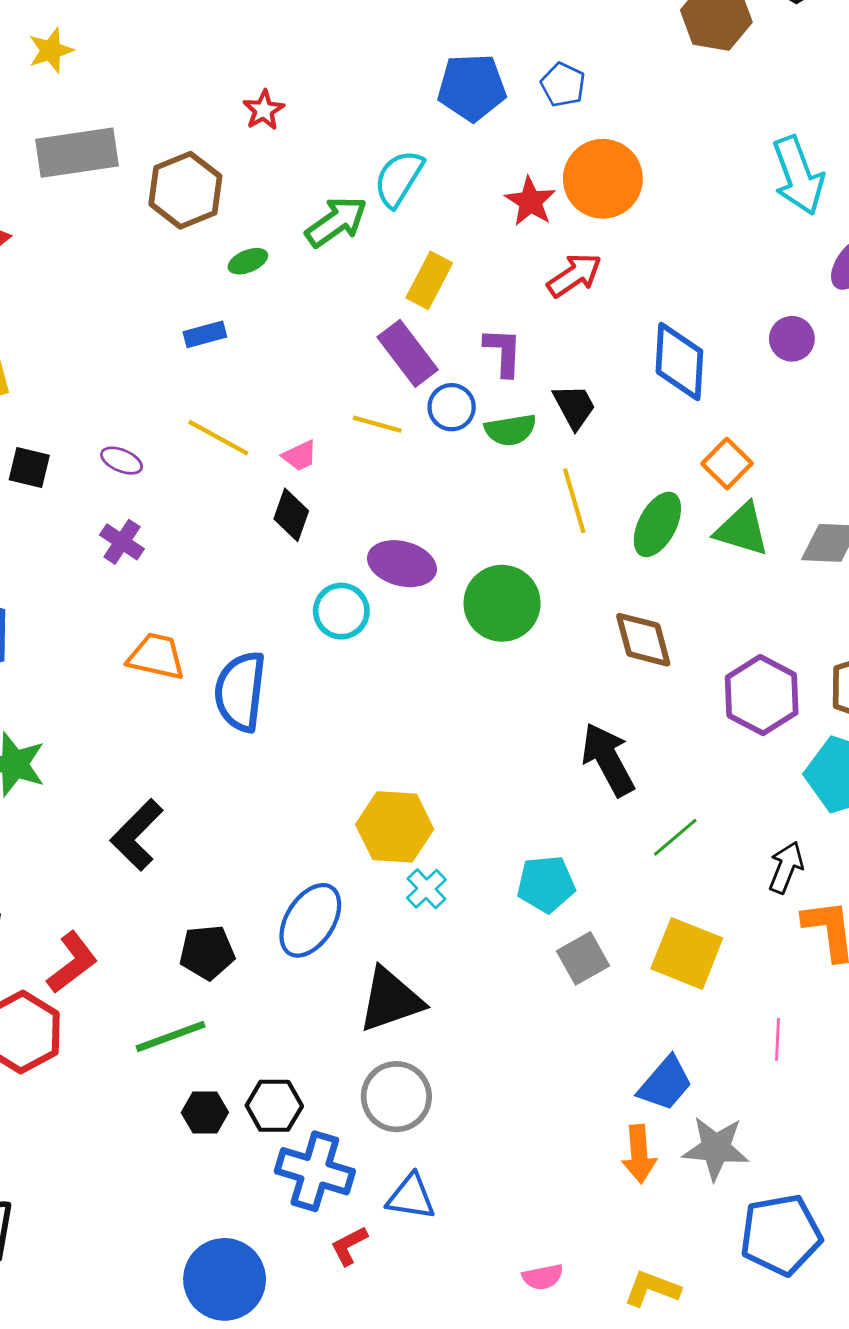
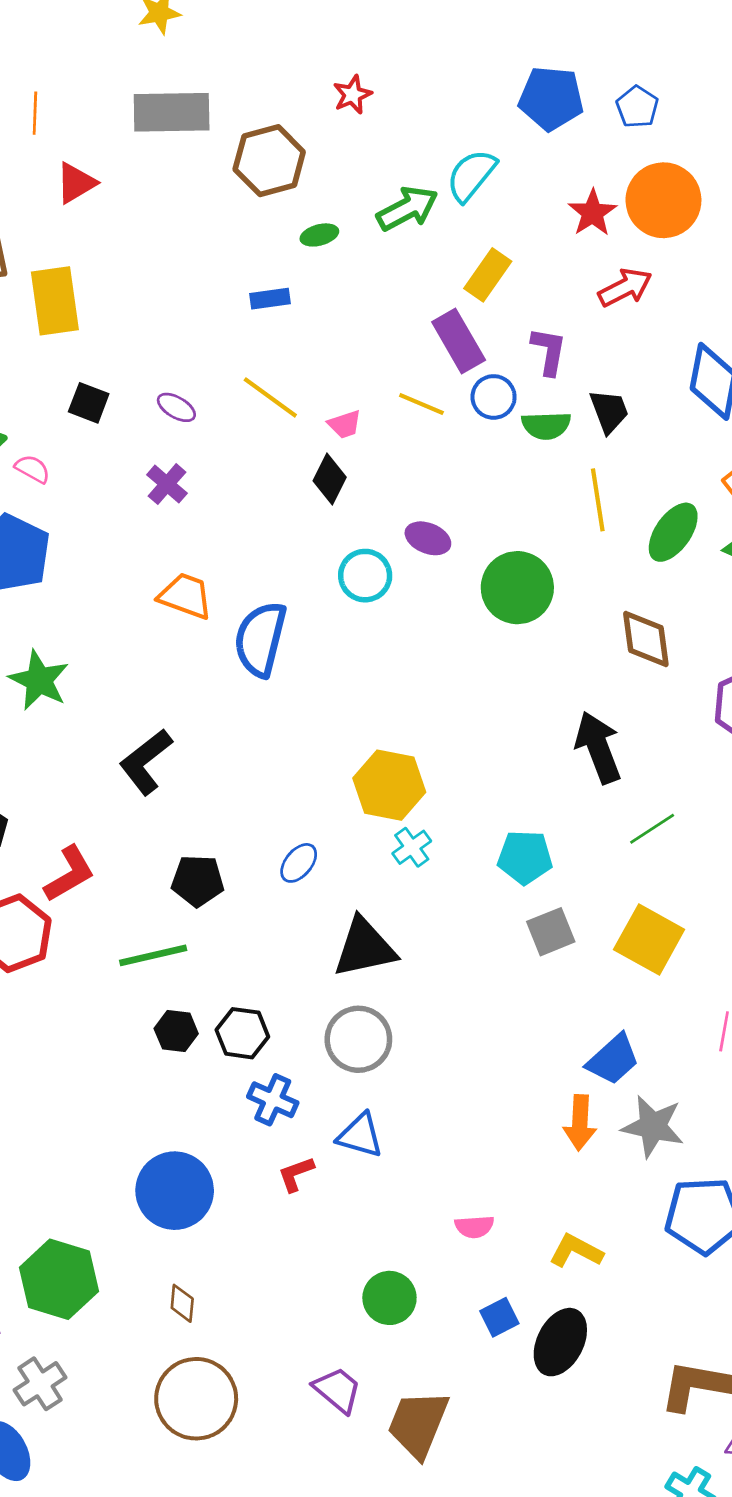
purple ellipse: (402, 564) -> (428, 538), size x0.7
blue ellipse: (310, 920) -> (299, 863), size x0.6
blue cross: (315, 1171) -> (273, 1100), size x0.7

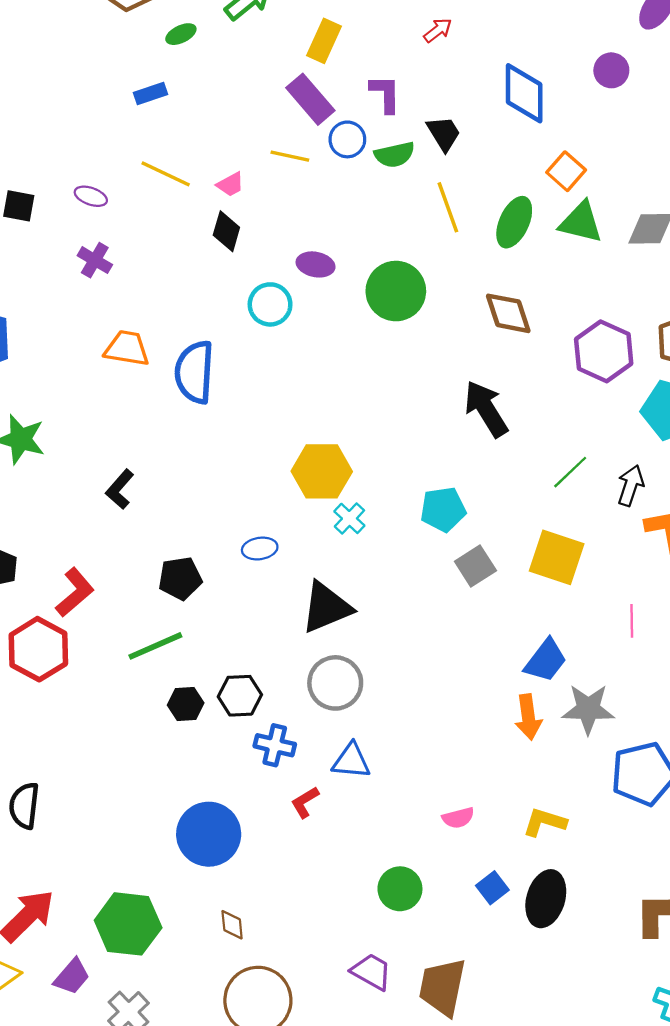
red arrow: (625, 288) -> (438, 30), size x0.7
black L-shape: (146, 762) -> (120, 489), size x0.7
green line: (652, 829) -> (570, 472), moved
blue ellipse: (299, 863) -> (260, 549), turned 52

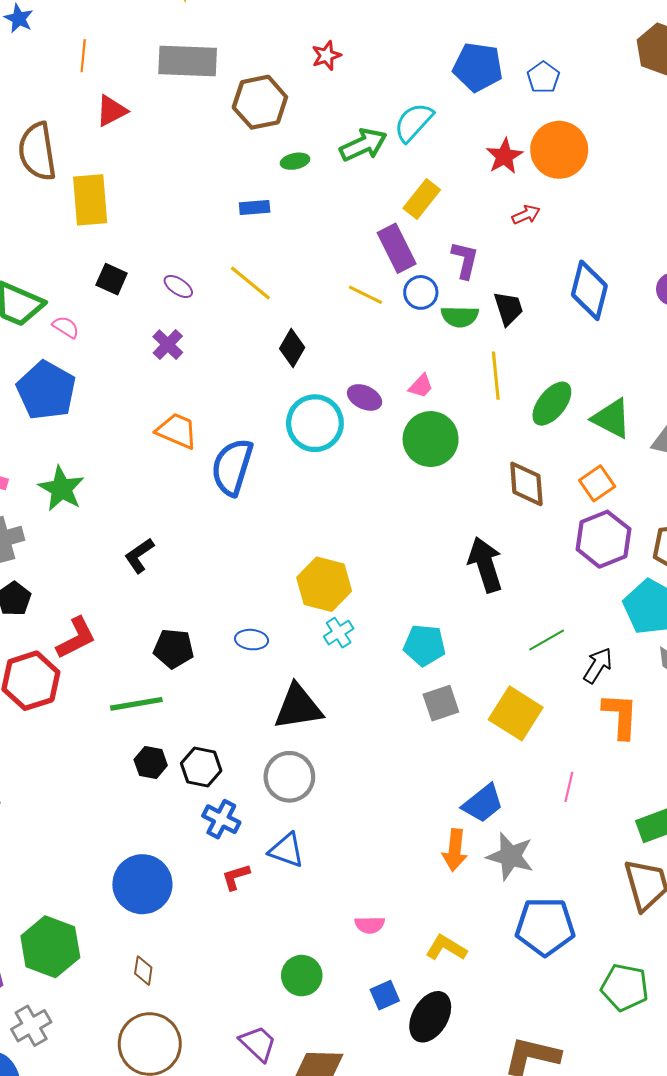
orange square: (566, 171) -> (597, 483), moved
pink trapezoid: (230, 184) -> (421, 386), moved, turned -32
cyan circle: (270, 304) -> (315, 423), size x1.4

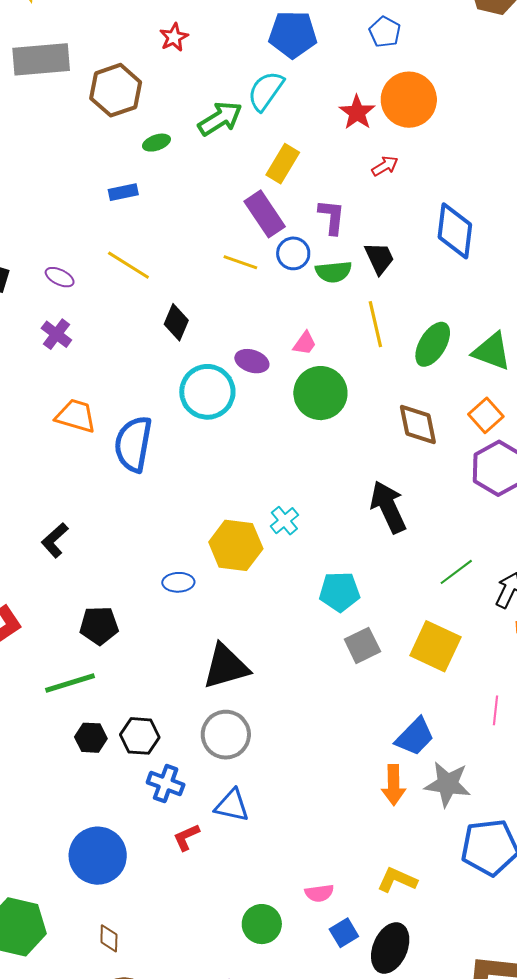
blue pentagon: (478, 67) -> (293, 34), moved
cyan cross: (339, 633) -> (284, 521), moved
blue ellipse: (252, 640) -> (178, 582), moved
pink semicircle: (370, 925) -> (319, 893), moved

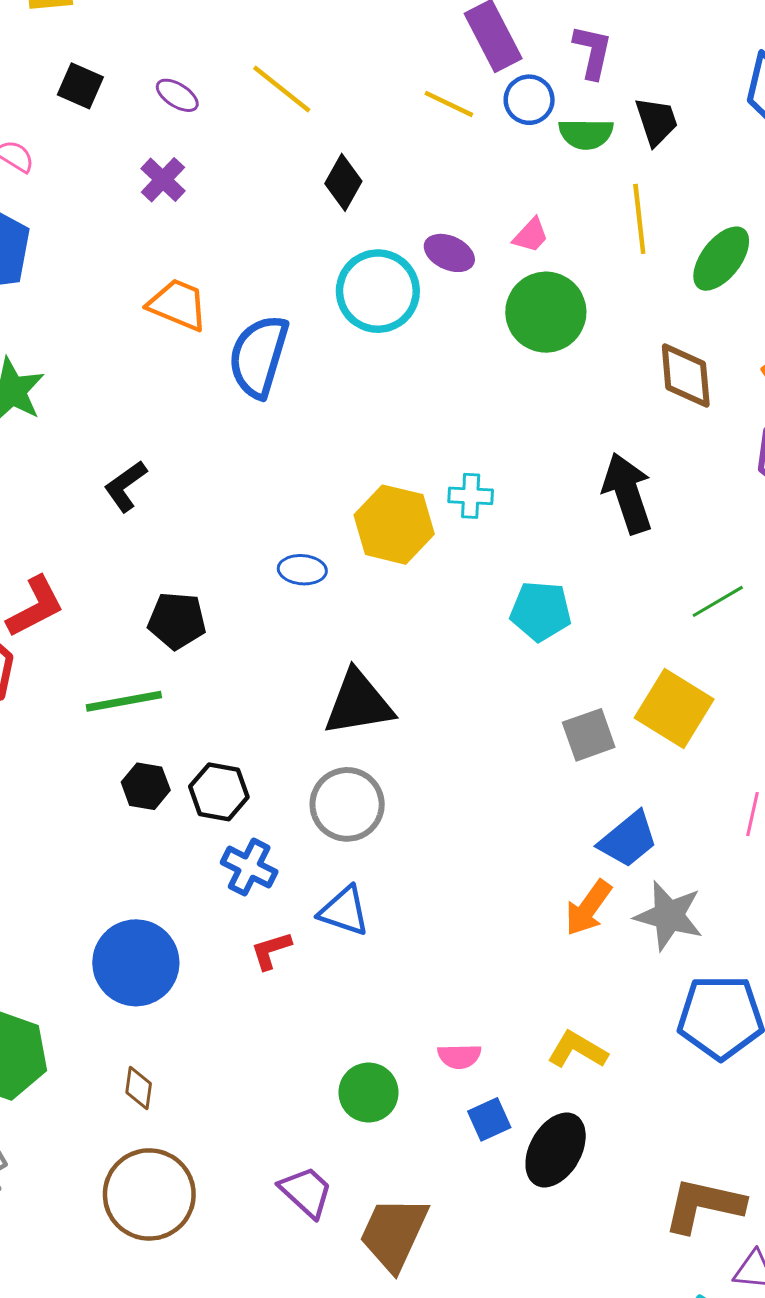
cyan cross: (284, 521) -> (471, 496), turned 36
gray square: (362, 645) -> (589, 735), moved
orange arrow: (394, 785) -> (588, 908), turned 30

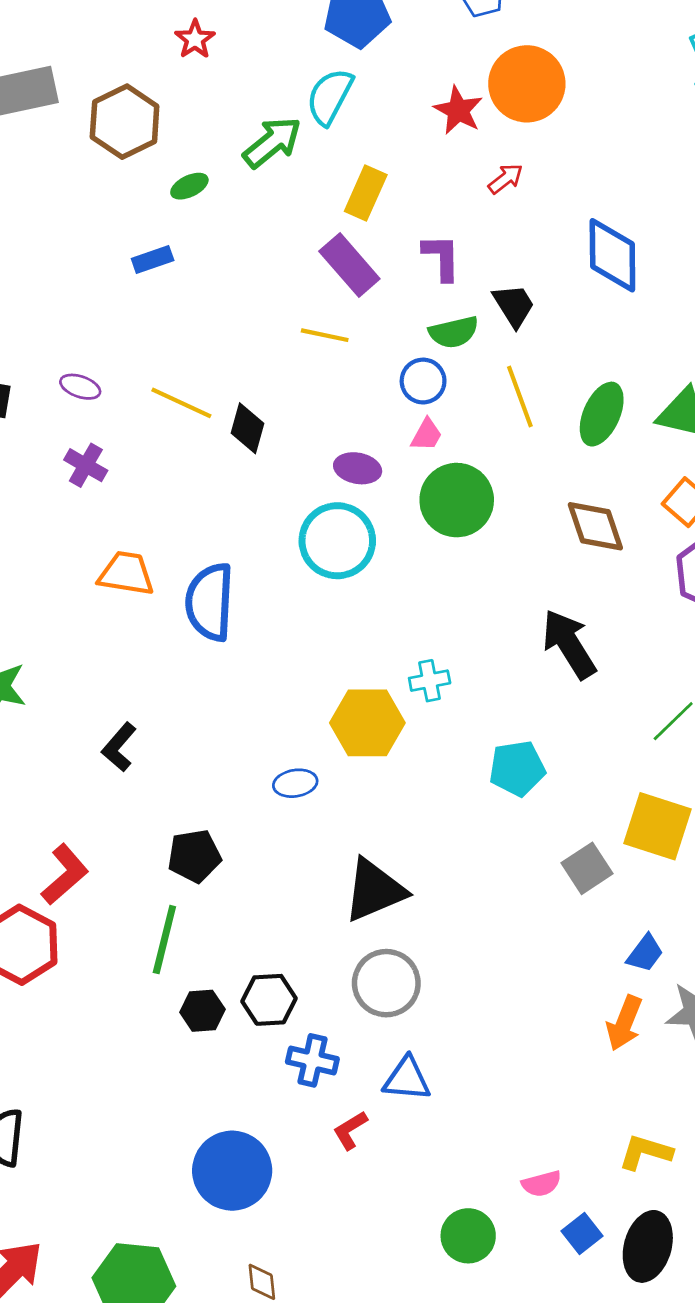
yellow line: (282, 89) -> (181, 403), moved
blue circle: (529, 100) -> (423, 381), moved
cyan circle: (378, 291) -> (337, 541), moved
green line: (124, 701) -> (164, 940), turned -52
blue trapezoid: (628, 839) -> (645, 953), size x0.7

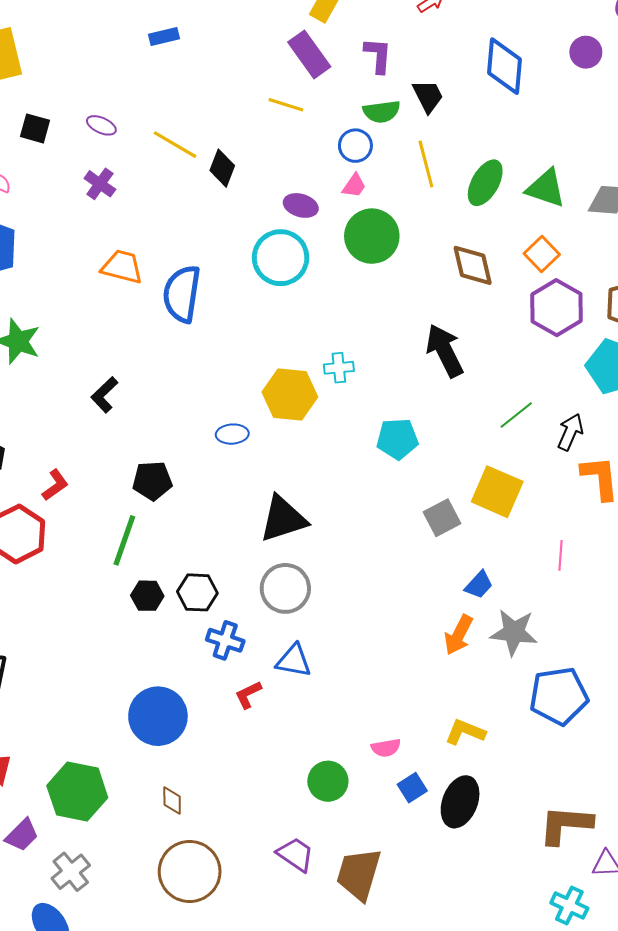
red L-shape: (65, 874) -> (55, 485), size x0.7

